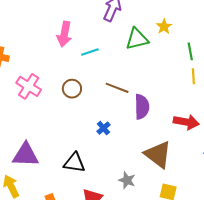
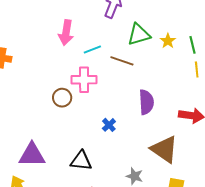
yellow star: (164, 27) -> (168, 41), moved
pink cross: (29, 86) -> (84, 80), moved, turned -30
brown line: (117, 88) -> (122, 61), moved
brown circle: (72, 89) -> (62, 98), moved

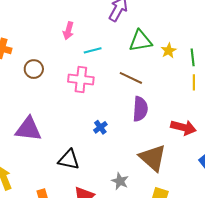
pink arrow: (66, 33) -> (68, 31), size x0.7
brown line: (122, 61) -> (131, 78), moved
brown circle: (62, 98) -> (34, 69), moved
purple triangle: (32, 155) -> (28, 129), moved

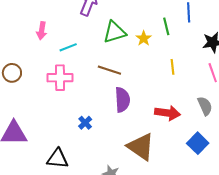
green line: (193, 57) -> (166, 26), moved

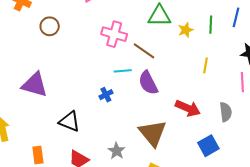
cyan line: (68, 47) -> (123, 71), moved
pink cross: (60, 78) -> (114, 34), moved
purple semicircle: (122, 100) -> (148, 83), turned 140

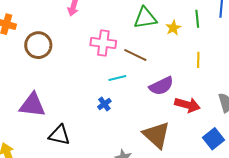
brown circle: (50, 26) -> (38, 45), size x1.4
purple semicircle: (148, 83) -> (161, 86), moved, turned -80
black triangle: (69, 121) -> (59, 135), moved

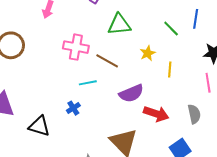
green line: (197, 19) -> (171, 29), turned -42
yellow star: (173, 28) -> (148, 53), moved
black triangle: (59, 135) -> (39, 126), moved

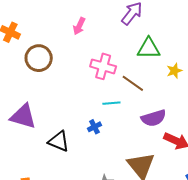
yellow star: (148, 53) -> (174, 71), moved

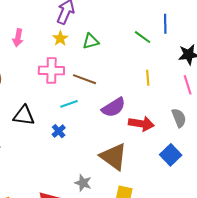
green triangle: (149, 48) -> (91, 41), size x0.7
yellow star: (174, 71) -> (60, 38), moved
black triangle: (59, 141) -> (24, 116), moved

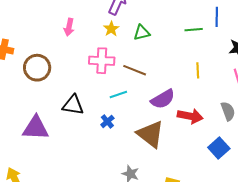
green line: (143, 37) -> (194, 30), turned -42
brown triangle: (114, 157) -> (151, 134), moved

